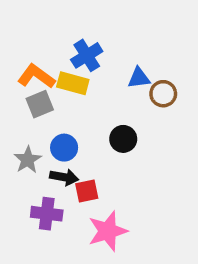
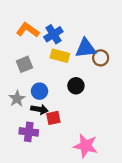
orange L-shape: (36, 76) -> (28, 30), moved
blue triangle: (139, 78) -> (86, 48), size x1.5
yellow rectangle: (73, 83) -> (60, 56), moved
pink star: (108, 231) -> (86, 146), moved, turned 30

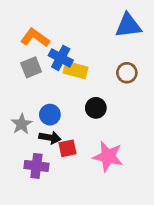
blue cross: (53, 34) -> (61, 58), moved, turned -30
blue triangle: (86, 48) -> (128, 26), moved
gray square: (24, 64) -> (31, 67), moved
pink star: (86, 146) -> (108, 156), moved

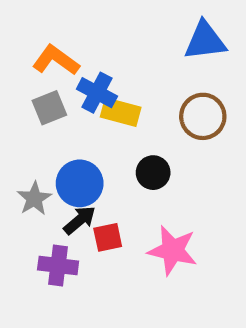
brown circle: (127, 73) -> (203, 116), size x1.4
blue circle: (50, 115) -> (80, 183), size x1.4
black arrow: (50, 138) -> (80, 220), turned -50

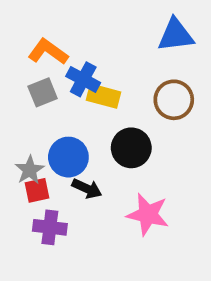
black circle: (153, 173) -> (131, 148), size x1.4
black arrow: (80, 220) -> (87, 189), moved, turned 64
red square: (108, 237) -> (37, 190), moved

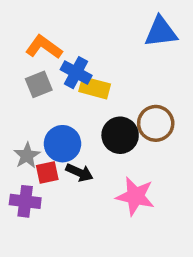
brown circle: (174, 100) -> (156, 123), moved
red square: (37, 190) -> (47, 173), moved
purple cross: (50, 227) -> (25, 201), moved

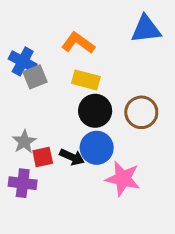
orange L-shape: (44, 47) -> (78, 43), moved
blue cross: (76, 73) -> (23, 61), moved
black circle: (120, 135) -> (95, 111), moved
blue circle: (62, 144) -> (97, 148), moved

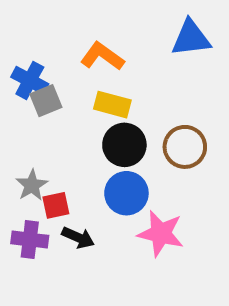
black arrow: (72, 157) -> (78, 238), moved

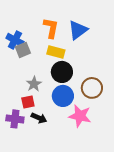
blue triangle: (191, 38) -> (78, 30), moved, turned -30
orange L-shape: (102, 56) -> (51, 28), turned 65
brown circle: (185, 147) -> (92, 88), moved
gray star: (32, 185) -> (34, 84), moved

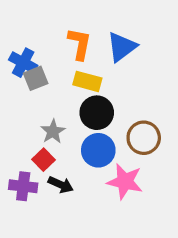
red square: (28, 102) -> (44, 160), turned -32

